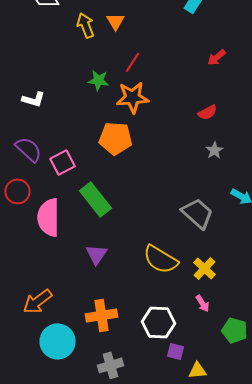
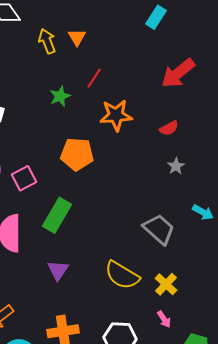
red arrow: (216, 57) -> (178, 73), size x1.8
green star: (98, 80) -> (60, 96), turned -30
orange star: (132, 97) -> (116, 115), moved
green rectangle: (96, 199) -> (57, 215), turned 68

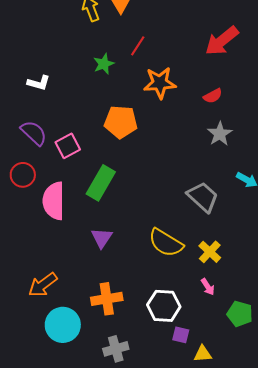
gray star: (176, 166) -> (220, 134), size x1.4

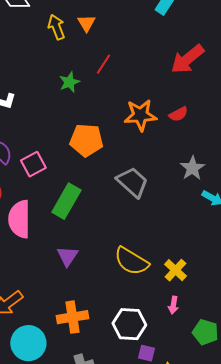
orange star: (160, 83) -> (140, 115), moved
gray star: (220, 134) -> (192, 168), moved
gray trapezoid: (203, 197) -> (132, 182), moved
pink arrow: (208, 287) -> (173, 305), turned 42

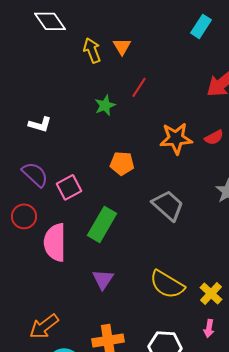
orange pentagon: (86, 140) -> (122, 163), size x0.7

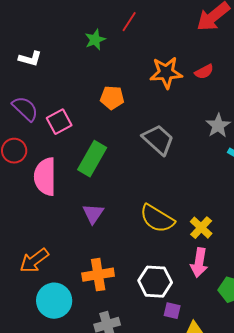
pink arrow: (209, 328) -> (199, 263), size x1.6

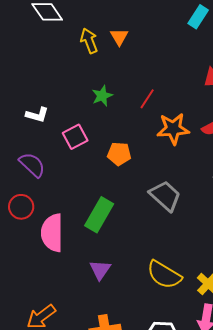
red line: (129, 22) -> (147, 99), moved
pink square: (59, 122) -> (75, 137), moved

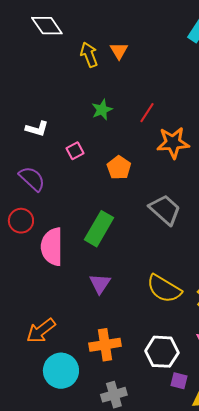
pink square: (75, 137) -> (75, 151), size x0.7
orange pentagon: (119, 154) -> (119, 168), turned 30

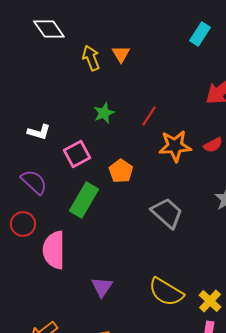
pink square: (75, 151) -> (77, 154), size x1.5
green rectangle: (99, 229) -> (84, 200), moved

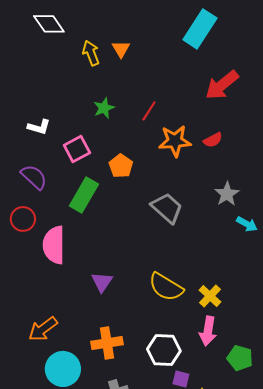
cyan rectangle: (200, 34) -> (200, 29), size x1.6

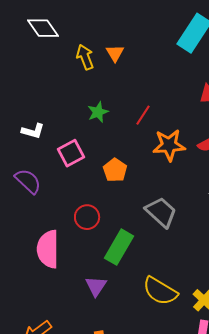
green rectangle: (84, 195) -> (119, 247), moved
red circle: (23, 219) -> (87, 217), moved

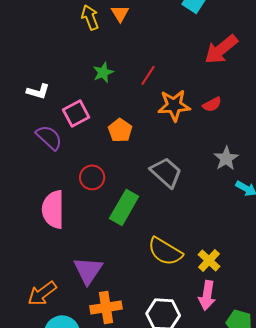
purple semicircle: (28, 181) -> (49, 137), moved
purple triangle: (96, 286) -> (88, 270), moved, size x1.4

